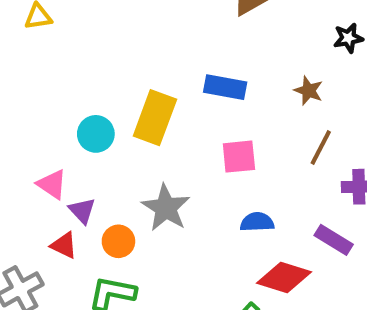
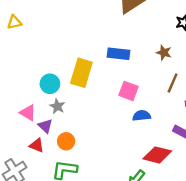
pink square: (239, 157) -> (128, 91), turned 30
gray star: (166, 208) -> (57, 106), moved, size x0.6
blue semicircle: (257, 222) -> (142, 116), moved

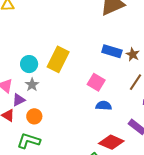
blue rectangle: (118, 54) -> (112, 51), moved
purple triangle: (45, 126) -> (19, 100), turned 40

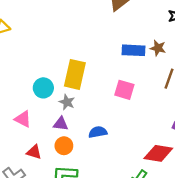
gray star: (32, 85) -> (67, 102), moved
purple triangle: (19, 100) -> (61, 124), moved, turned 48
blue semicircle: (104, 106) -> (98, 132), moved

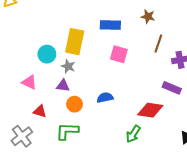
blue rectangle: (134, 50) -> (110, 25), moved
blue semicircle: (98, 132) -> (105, 98), moved
orange circle: (64, 146) -> (75, 104), moved

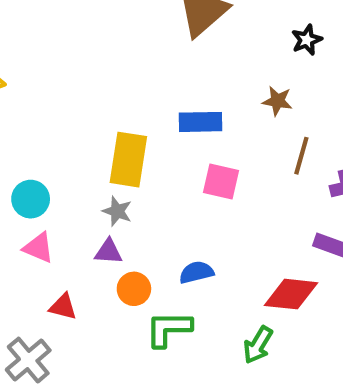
cyan circle: (47, 54) -> (31, 199), moved
green L-shape: (67, 131) -> (169, 329), moved

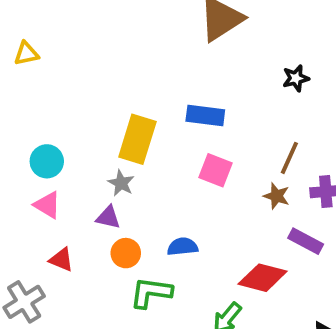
black star: (307, 40) -> (296, 78), moved
brown star: (277, 101) -> (277, 196), moved

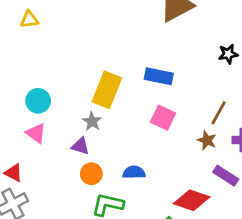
red triangle: (61, 260) -> (13, 173), moved

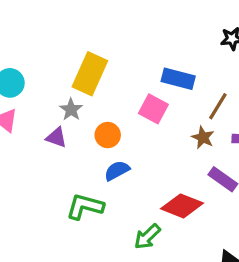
blue rectangle: (159, 76) -> (178, 79), moved
blue semicircle: (134, 172) -> (117, 171), turned -30
orange circle: (91, 174) -> (108, 135), moved

